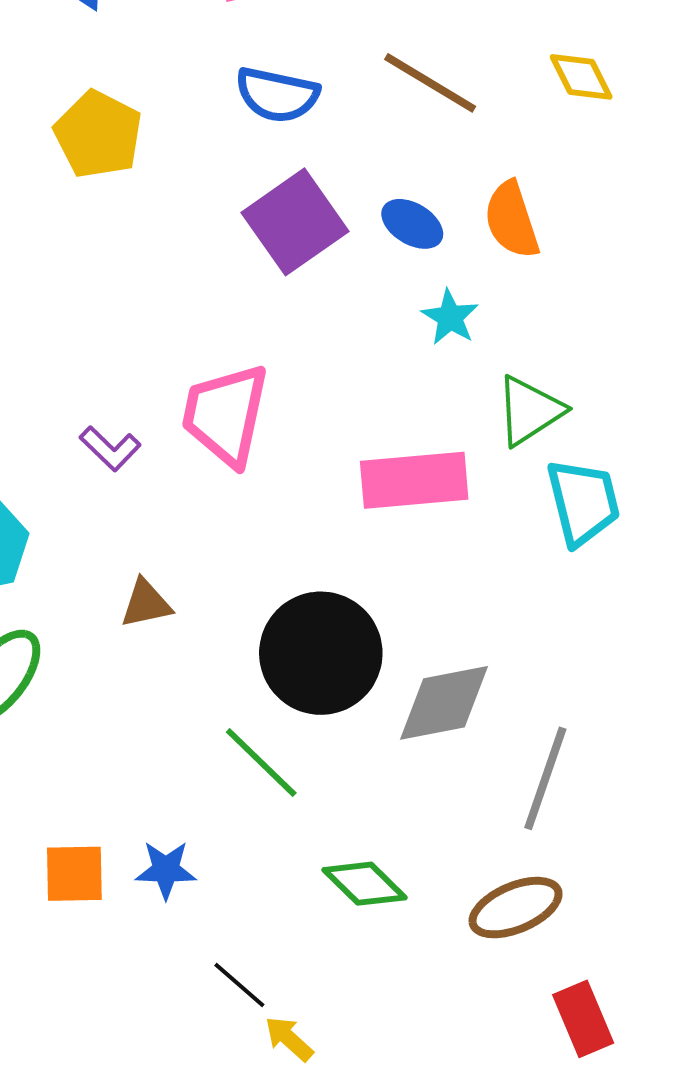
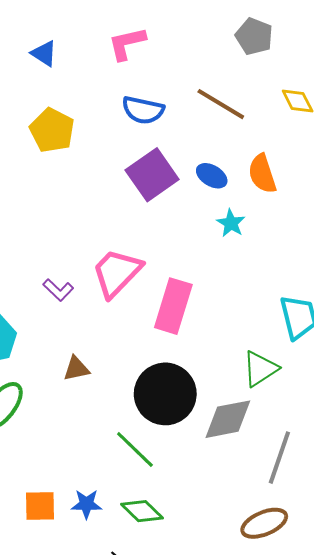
green triangle: (529, 411) -> (260, 369), moved
pink trapezoid: (225, 415) -> (117, 273), turned 32
pink rectangle: (414, 480) -> (173, 306), moved, turned -68
green diamond: (365, 884) -> (142, 511), moved

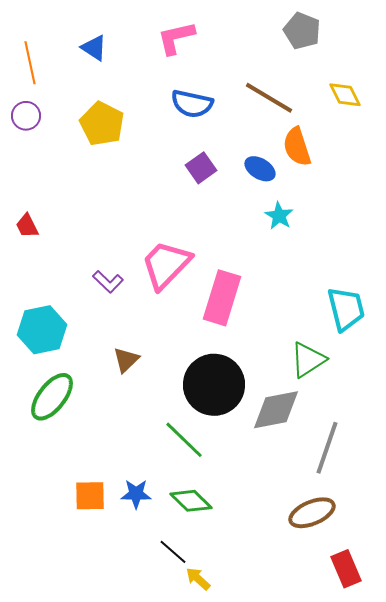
orange semicircle: (262, 174) -> (297, 147), moved
purple square: (152, 175) -> (201, 168), size x0.6
brown triangle: (76, 369) -> (126, 360), turned -32

